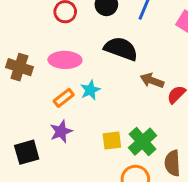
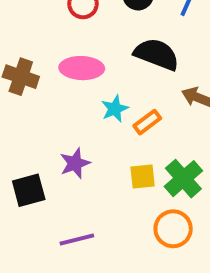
orange rectangle: (64, 98) -> (147, 122), moved

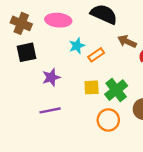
black square: (29, 190) -> (27, 52), moved
purple line: (77, 240) -> (50, 110), moved

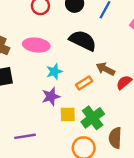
orange rectangle: (96, 55) -> (84, 83), moved
purple star: (51, 77) -> (51, 96), moved

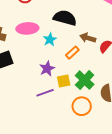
cyan star: (54, 72) -> (50, 39), moved
purple line: (25, 136) -> (45, 93), moved

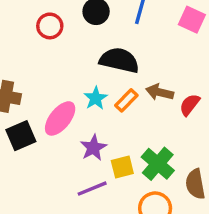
pink ellipse: (27, 28) -> (60, 118), moved, turned -45
orange rectangle: (72, 53) -> (126, 100), moved

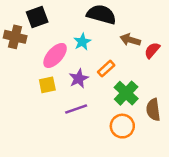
orange rectangle: (126, 100) -> (106, 69), moved
black square: (21, 136) -> (37, 17), moved
yellow square: (122, 167) -> (47, 85), moved

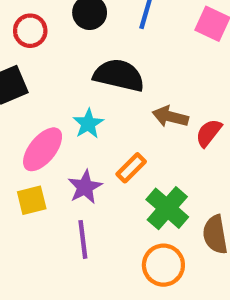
purple line: (76, 109) -> (83, 239), turned -75

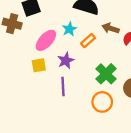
orange rectangle: (131, 168) -> (88, 41), moved

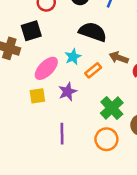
purple line: (63, 86) -> (62, 134), moved

